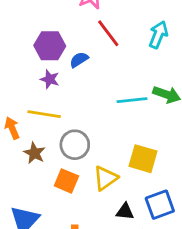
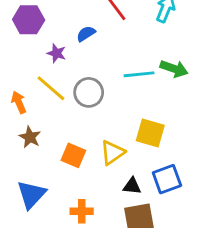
purple hexagon: (50, 46) -> (29, 20), moved
yellow line: (44, 114) -> (51, 88), turned 32
gray circle: (75, 145) -> (89, 92), moved
brown star: (34, 153) -> (30, 137), moved

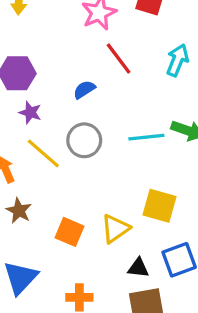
purple star: (57, 53) -> (30, 112), moved
gray circle: (89, 92) -> (84, 140), moved

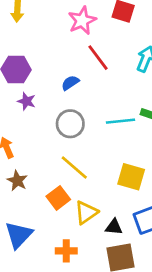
yellow line: (43, 153) -> (74, 167), moved
yellow triangle: (115, 229) -> (86, 212), moved
orange square: (70, 232) -> (58, 198), turned 30

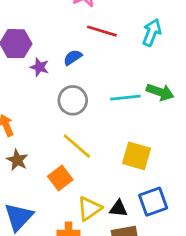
red line: (98, 58) -> (102, 31), turned -36
purple star: (27, 101) -> (39, 67), moved
yellow triangle: (86, 212) -> (89, 209), moved

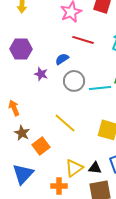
purple star: (39, 67) -> (41, 74), moved
gray circle: (73, 100) -> (74, 81), moved
orange square: (60, 178) -> (41, 146), moved

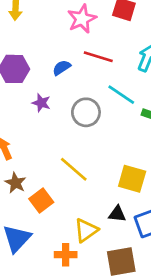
blue semicircle: (62, 59) -> (62, 68), moved
cyan line: (100, 88) -> (121, 95), moved, turned 40
black triangle: (95, 168) -> (117, 214), moved

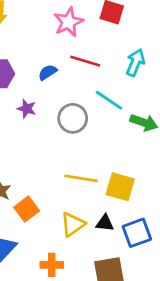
yellow line: (74, 169) -> (81, 178), moved, turned -32
yellow triangle: (86, 230) -> (73, 224), moved

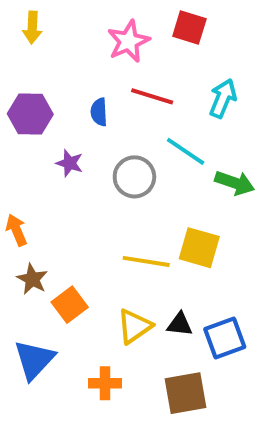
blue semicircle: (48, 72) -> (99, 112), turned -60
yellow square: (120, 187) -> (199, 248), moved

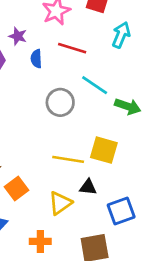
cyan arrow: (223, 98) -> (121, 35), moved
purple star: (70, 163) -> (18, 36), moved
black triangle: (180, 324) -> (88, 187), moved

